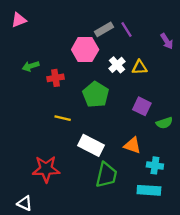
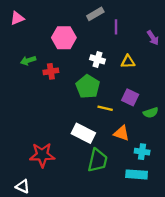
gray rectangle: (104, 29) -> (95, 14), moved
purple line: (126, 29) -> (116, 27), turned 32
pink hexagon: (85, 50) -> (64, 38), moved
white cross: (117, 65) -> (98, 59), moved, turned -32
yellow line: (63, 118) -> (105, 108), moved

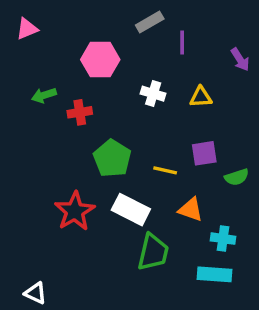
green pentagon: (88, 87) -> (112, 158), moved
purple square: (130, 97) -> (204, 153), turned -35
red star: (42, 155) -> (75, 211), moved, turned -30

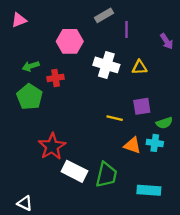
white cross: (153, 94) -> (106, 65), size x1.5
green pentagon: (112, 158) -> (30, 97), moved
white rectangle: (131, 210) -> (74, 171), moved
cyan cross: (223, 239) -> (155, 143), moved

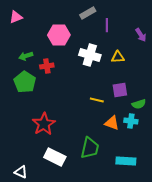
white rectangle: (74, 171) -> (55, 157), moved

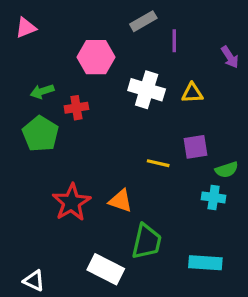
orange triangle: (112, 123) -> (120, 201), moved
white rectangle: (55, 157) -> (106, 269), moved

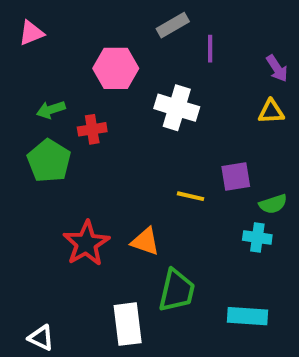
yellow triangle: (192, 93) -> (271, 112), moved
white rectangle: (106, 269) -> (128, 324), turned 56

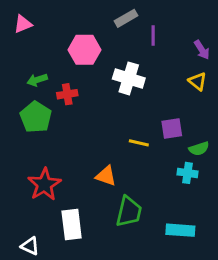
yellow triangle: (271, 112) -> (198, 81), turned 42
red star: (86, 243) -> (44, 184), moved
white rectangle: (128, 324) -> (72, 224), moved

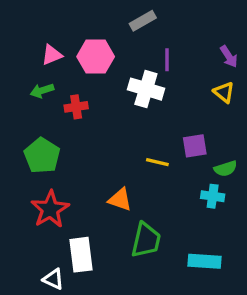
pink triangle: (23, 24) -> (52, 55), moved
purple line: (153, 36) -> (167, 60), moved
green pentagon: (36, 117) -> (42, 156), moved
white triangle: (30, 246) -> (53, 279), moved

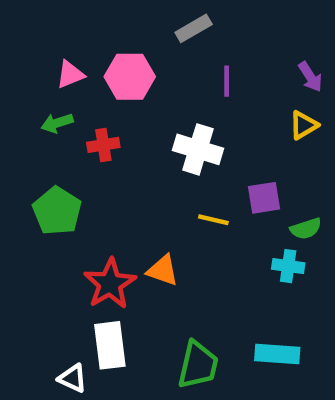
white cross: (146, 89) -> (198, 149), moved
yellow triangle: (224, 92) -> (304, 125), turned 50
red star: (50, 209) -> (110, 284), moved
green trapezoid: (146, 240) -> (198, 365), moved

